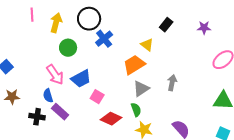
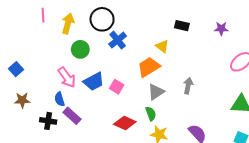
black rectangle: (166, 25) -> (182, 26), turned 64
pink square: (97, 97) -> (117, 87), moved

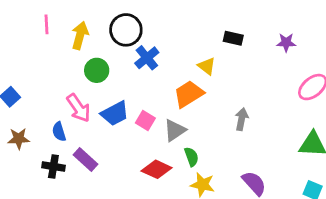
gray triangle: (156, 92) -> (175, 130), moved
blue semicircle: (60, 99) -> (59, 132), moved

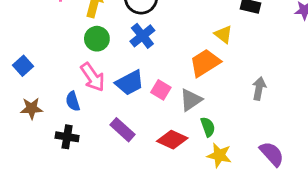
blue cross: (147, 58) -> (142, 36), moved
green circle: (97, 70) -> (97, 39), moved
purple rectangle: (86, 160) -> (123, 130), moved

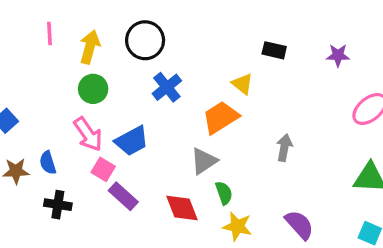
blue cross: (142, 36) -> (167, 87), moved
pink square: (161, 90) -> (103, 169), moved
blue semicircle: (73, 101) -> (48, 163), moved
red diamond: (172, 140) -> (182, 208), turned 44

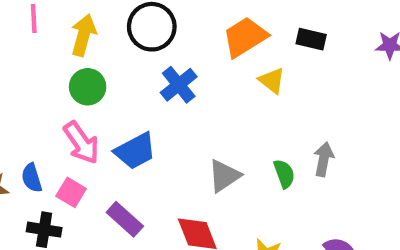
orange trapezoid: (221, 117) -> (245, 37), moved
pink square: (103, 169) -> (71, 192), moved
green semicircle: (224, 193) -> (284, 174), moved

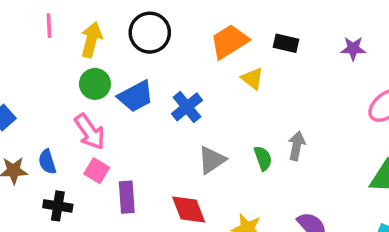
blue cross: (179, 85) -> (187, 107), moved
blue trapezoid: (135, 151) -> (136, 96), moved
pink square: (71, 192) -> (97, 171), moved
purple rectangle: (125, 219) -> (127, 197), turned 44

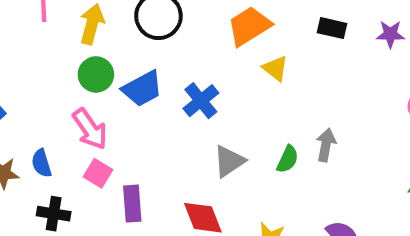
black rectangle: (286, 43) -> (332, 28), moved
green semicircle: (263, 158) -> (288, 159), turned 45

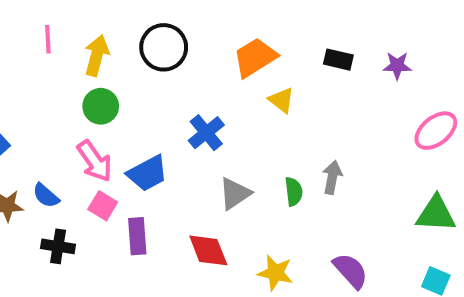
blue trapezoid: (142, 89) -> (147, 173), moved
green semicircle: (288, 159) -> (294, 192), turned -32
blue semicircle: (41, 163) -> (46, 196), turned -32

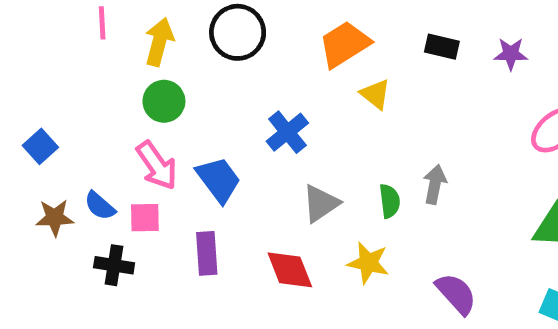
blue trapezoid: (147, 173) -> (219, 180), turned -99
pink square: (103, 206) -> (145, 218), moved, turned -32
yellow star: (275, 273) -> (368, 263), moved

